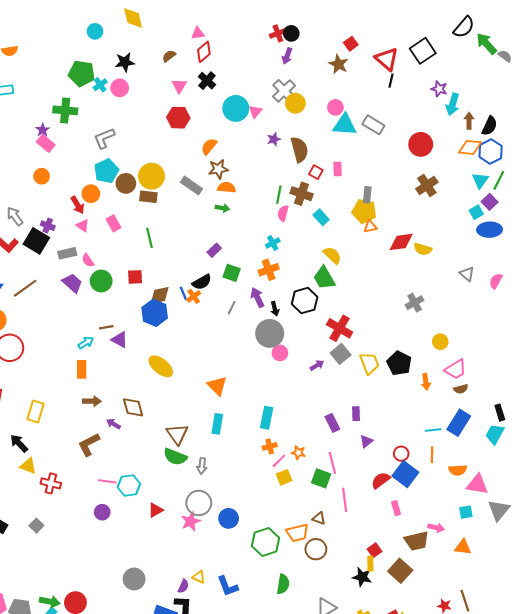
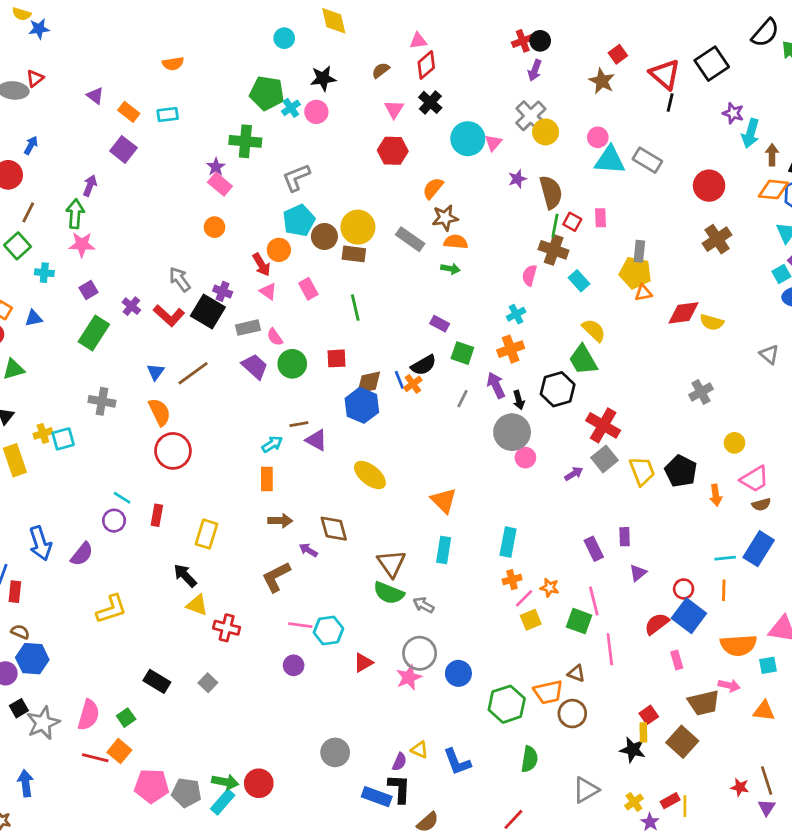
green line: (279, 195) -> (555, 226), moved
purple rectangle: (214, 250) -> (440, 324), turned 72
gray arrow: (202, 466) -> (424, 605), turned 112
orange semicircle: (458, 470) -> (739, 645), moved, size x1.5

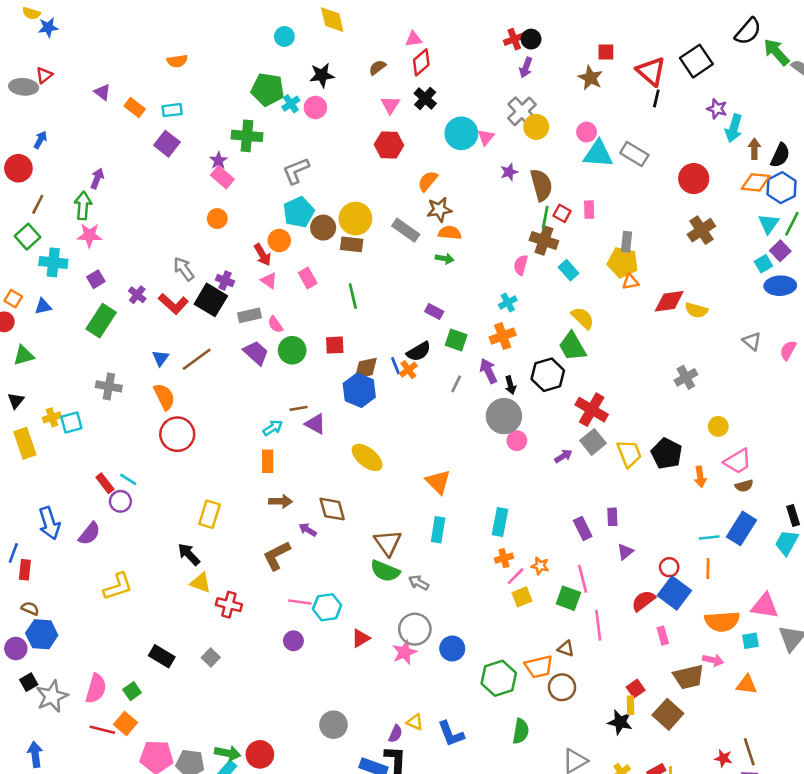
red square: (618, 54) -> (606, 52), turned 36
purple square: (123, 149) -> (167, 144), moved
cyan cross: (44, 273) -> (53, 262), size x1.5
red rectangle: (157, 515) -> (105, 483), moved, turned -48

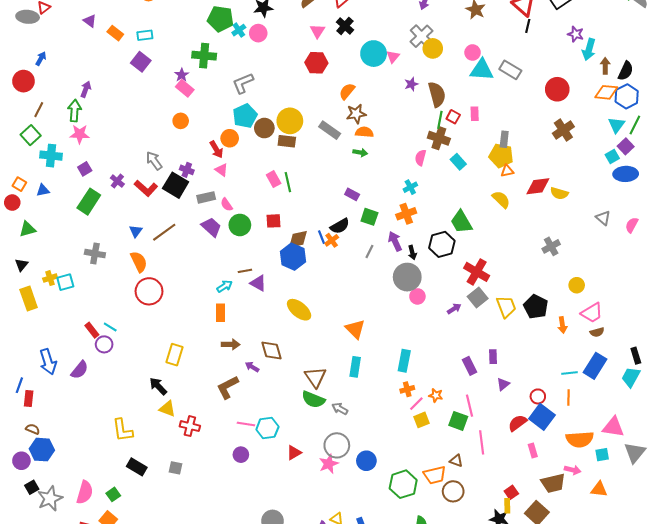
pink rectangle: (308, 278) -> (274, 179), moved
yellow semicircle: (583, 318) -> (501, 199), moved
yellow L-shape: (118, 587) -> (122, 430), moved, turned 100
gray square: (211, 658) -> (176, 468), turned -32

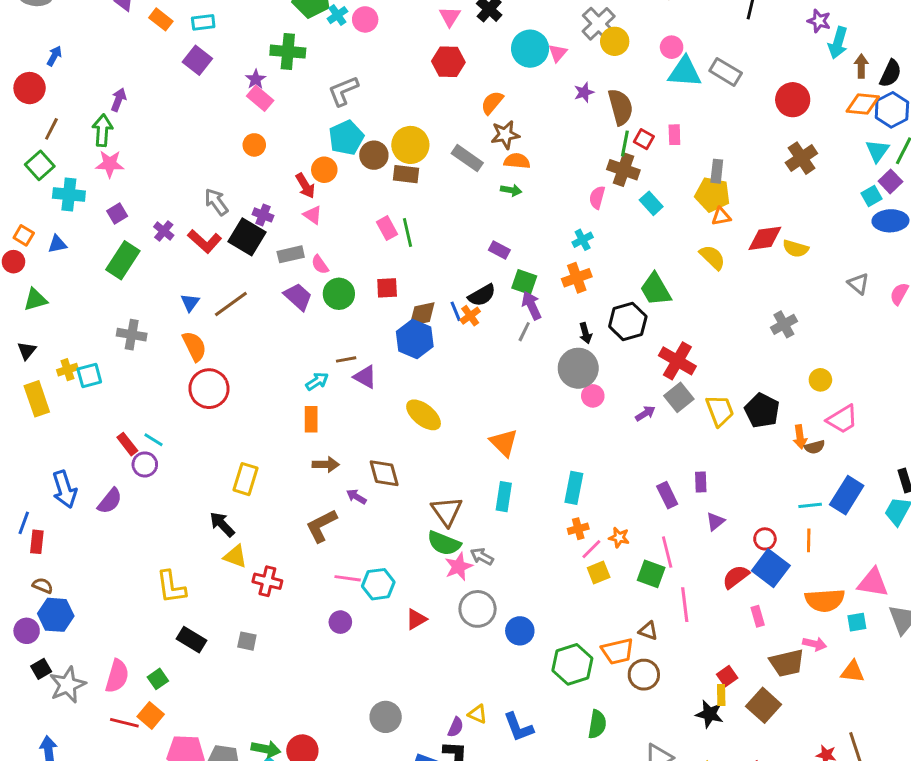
purple arrow: (395, 241) -> (531, 305), moved
brown semicircle: (597, 332) -> (815, 447), moved
pink star: (329, 464) -> (459, 567), moved

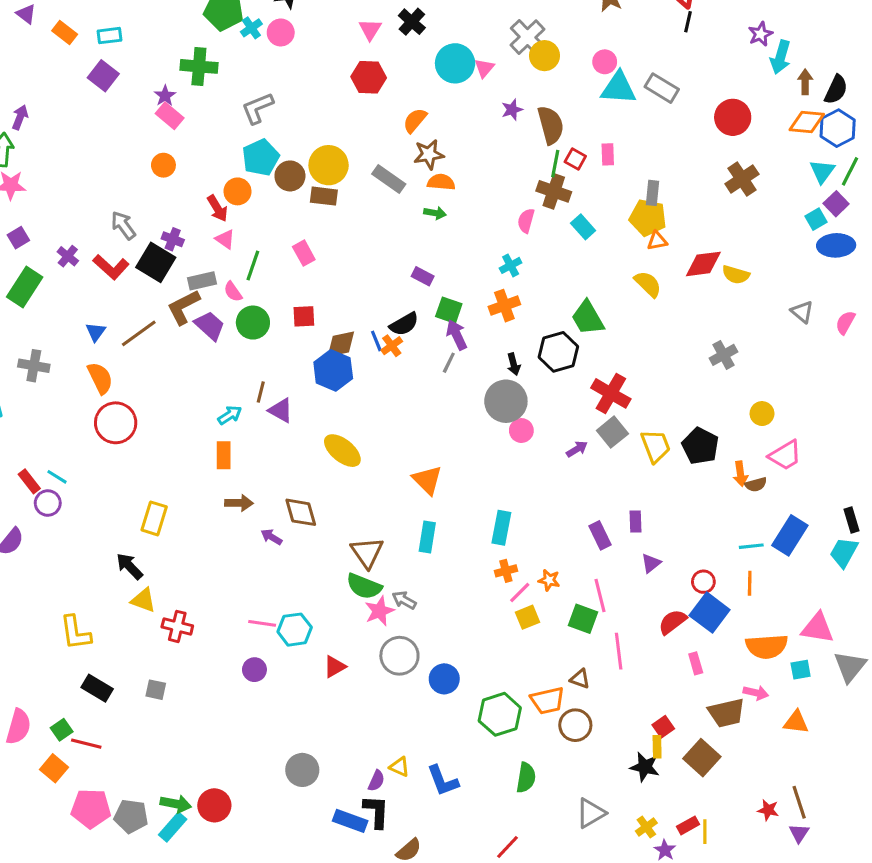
purple star: (819, 21) -> (760, 34), turned 30
green line: (407, 232) -> (253, 265), moved, turned 32
brown line: (346, 359) -> (261, 392), turned -66
brown L-shape: (321, 526) -> (184, 307), moved
red line: (124, 723) -> (86, 744), moved

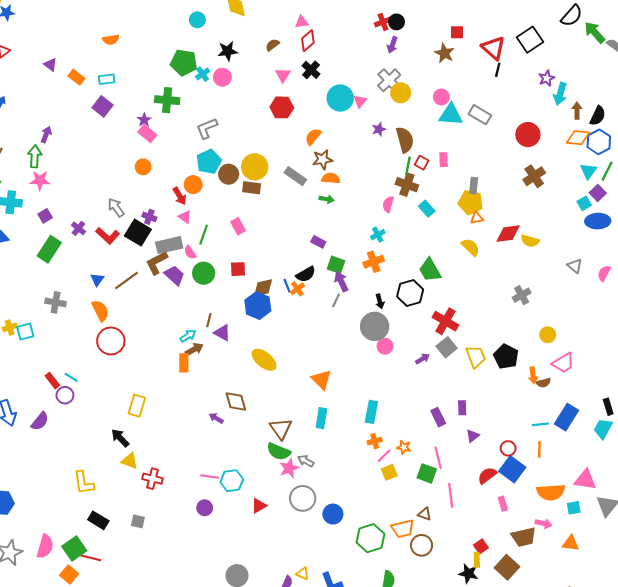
gray rectangle: (202, 281) -> (169, 245), size x1.4
brown arrow: (239, 503) -> (194, 349), moved, turned -30
green square: (62, 730) -> (74, 548), size x1.6

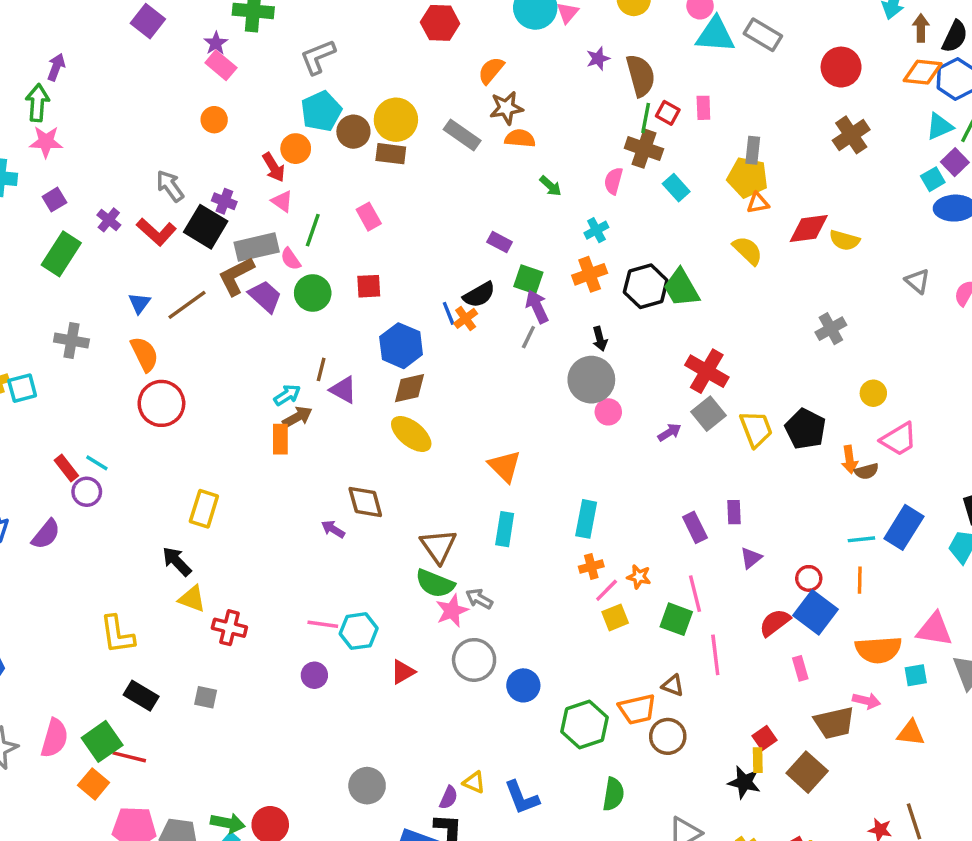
cyan triangle: (588, 171) -> (940, 126), turned 30
green arrow: (327, 199) -> (551, 186), moved, turned 32
brown diamond: (263, 288) -> (410, 388), moved
black hexagon: (410, 293) -> (646, 286), moved

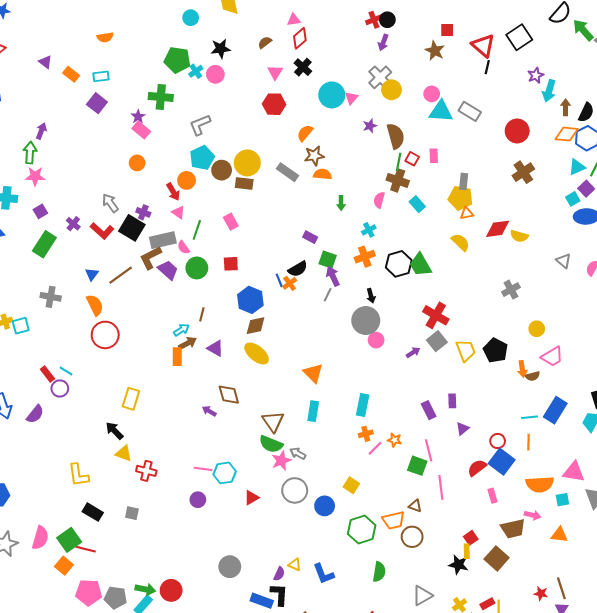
green arrow: (551, 186) -> (341, 203), turned 48
purple triangle: (343, 390) -> (215, 348), moved
yellow square: (615, 617) -> (351, 485), moved, turned -35

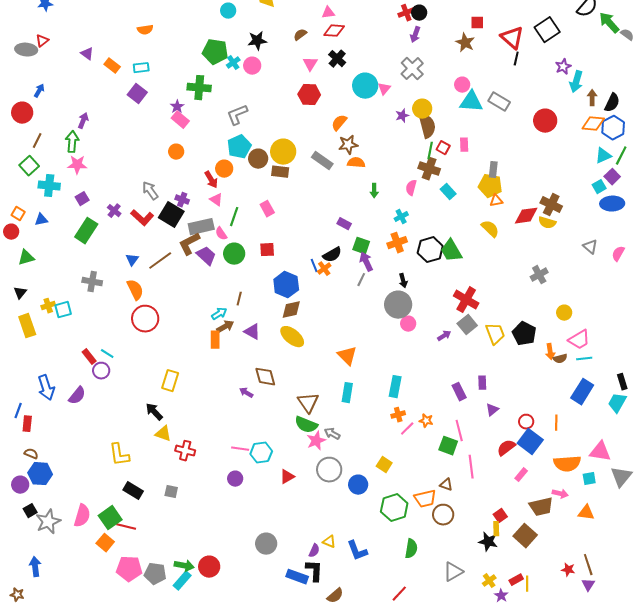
red diamond: (300, 38) -> (334, 31), turned 45
yellow circle: (391, 90) -> (422, 109), moved
brown cross: (523, 172) -> (551, 205), moved, turned -30
cyan line: (530, 417) -> (584, 359), moved
pink rectangle: (492, 496) -> (521, 475), turned 56

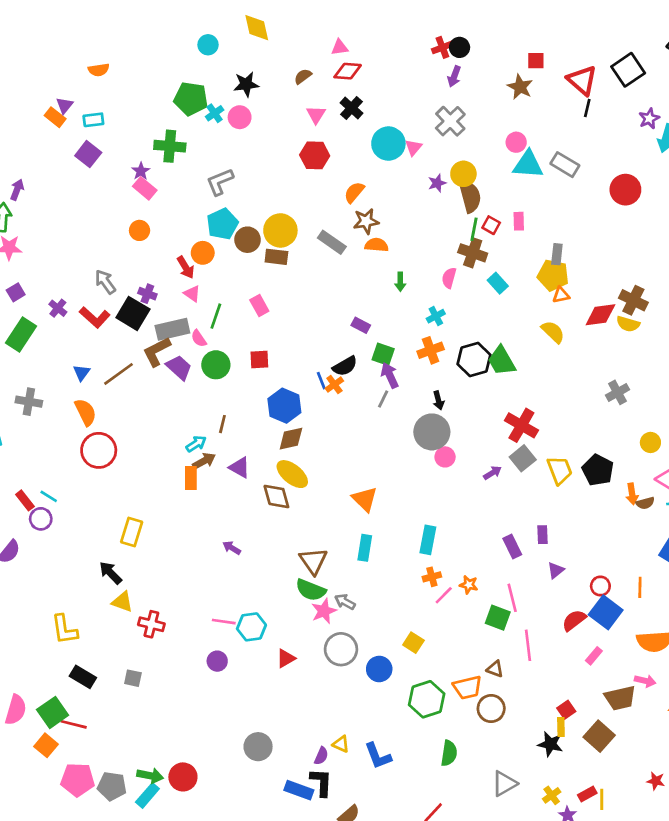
purple triangle: (87, 54) -> (64, 105), moved, turned 32
brown diamond: (265, 377) -> (276, 496), moved

